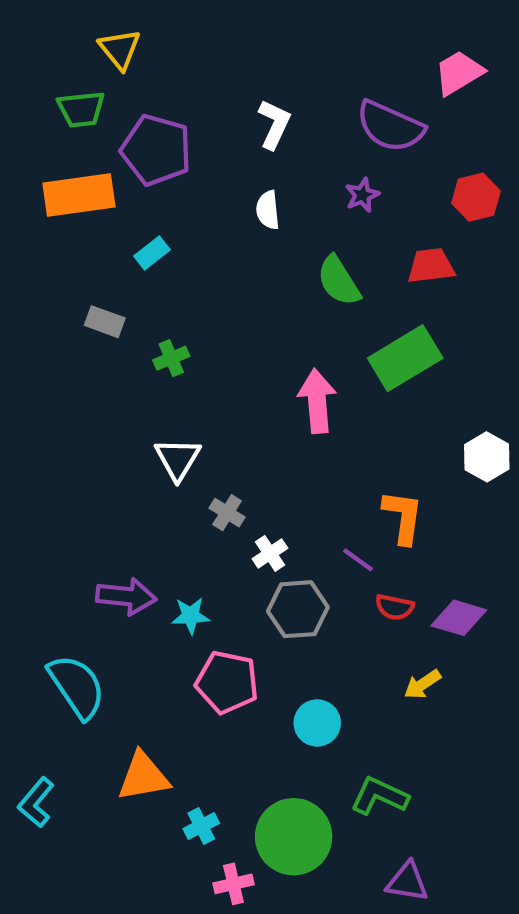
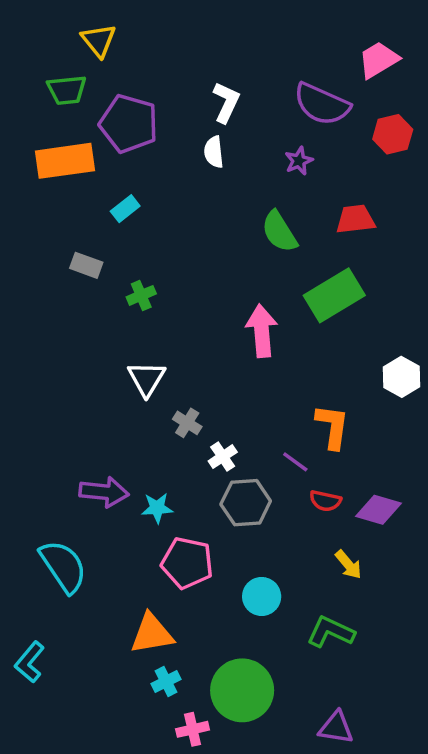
red hexagon: (476, 197) -> (393, 134), moved
white semicircle: (268, 210) -> (214, 152), moved
yellow arrow: (422, 684) -> (348, 565), turned -96
orange triangle: (143, 777) -> (152, 634), moved
green L-shape: (379, 796) -> (331, 632), moved

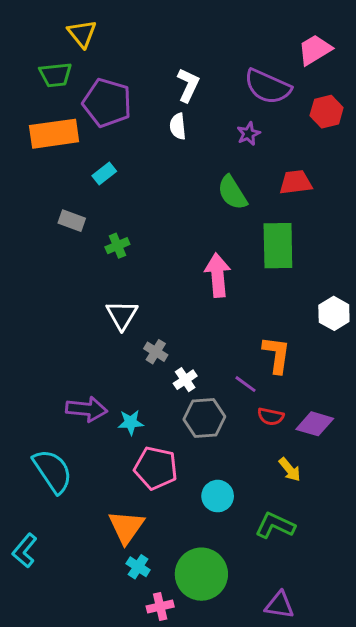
green rectangle: (334, 295) -> (278, 246), turned -60
orange triangle: (152, 634) -> (126, 527), turned -45
cyan cross: (166, 681) -> (138, 567), turned -30

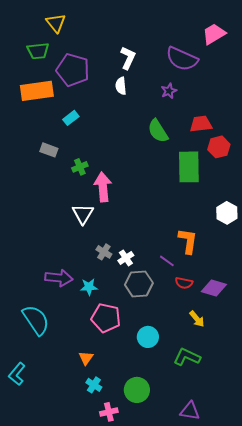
red hexagon: (327, 112) -> (219, 147), moved
pink arrow: (218, 275) -> (103, 187), moved
gray cross: (156, 352) -> (104, 252), moved
orange triangle: (126, 527) -> (86, 358), size x0.6
green circle: (201, 574) -> (137, 390), size x0.7

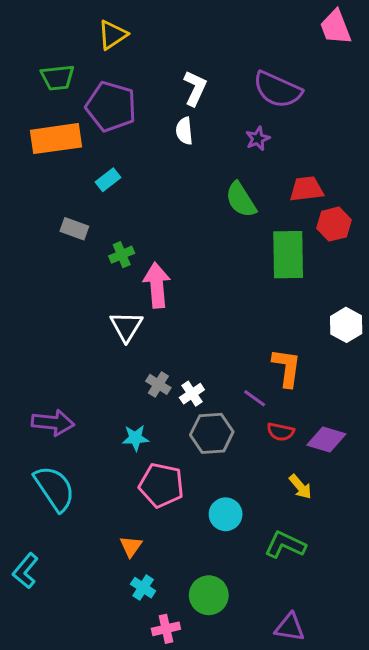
yellow triangle: (56, 23) -> (113, 35), moved, turned 35
pink trapezoid: (214, 34) -> (336, 27), moved, turned -80
purple arrow: (59, 278) -> (53, 423), moved

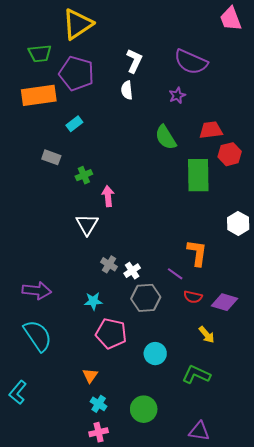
yellow triangle: (113, 35) -> (78, 24), size x1.5
pink arrow: (157, 285) -> (108, 196), size x0.7
pink cross: (166, 629) -> (99, 432), moved

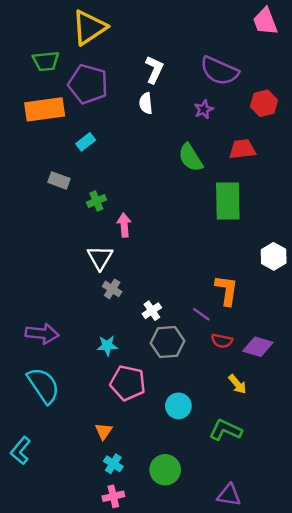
red hexagon: (230, 154) -> (264, 103), moved
gray cross: (109, 264) -> (112, 289), moved

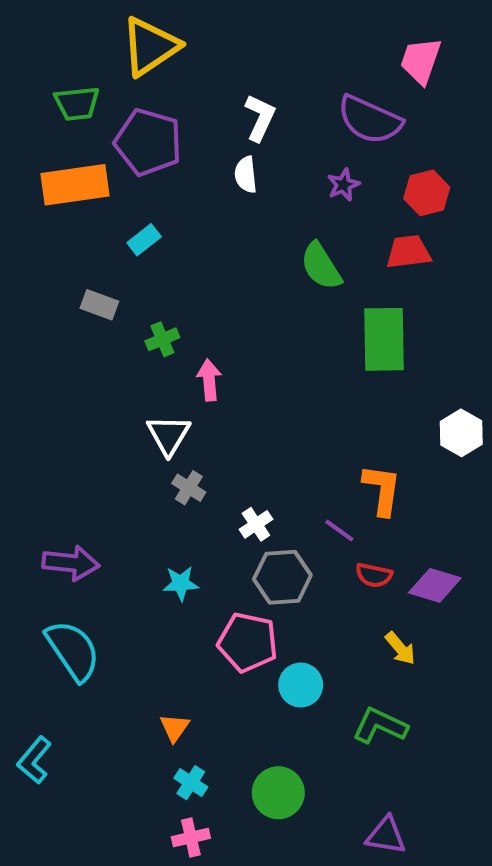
pink trapezoid: (265, 21) -> (421, 61), moved, turned 40
red hexagon: (264, 103) -> (427, 193), moved
pink pentagon: (128, 383) -> (248, 642), moved

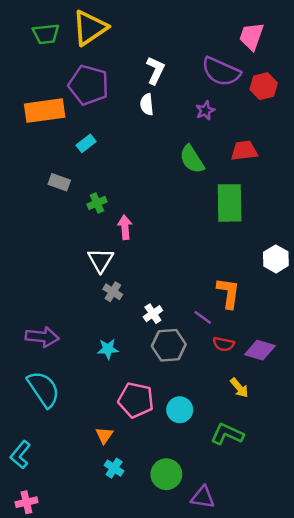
green trapezoid: (77, 103) -> (46, 34), moved
red hexagon: (427, 193) -> (264, 86), moved
pink pentagon: (248, 642) -> (136, 400), moved
purple triangle: (386, 835) -> (203, 497), moved
pink cross: (191, 838) -> (26, 502), moved

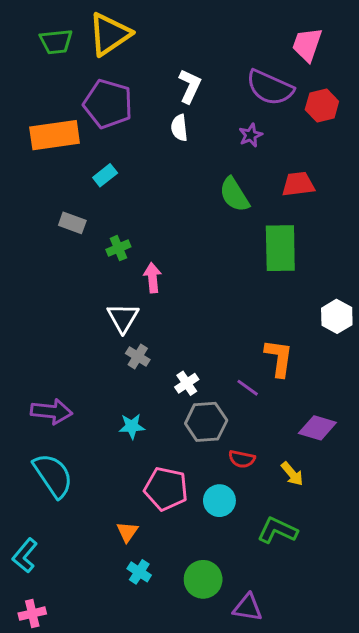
red semicircle: (223, 344) -> (242, 459), moved

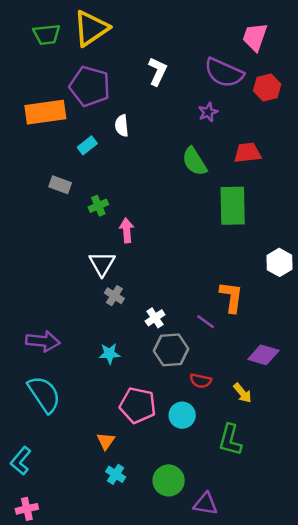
white semicircle: (179, 128) -> (122, 126), moved
green L-shape: (277, 530) -> (230, 440), turned -100

